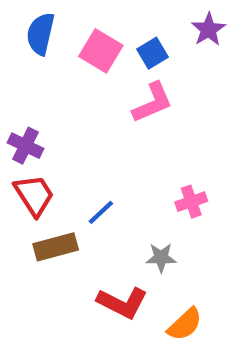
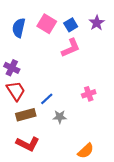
purple star: (208, 29) -> (97, 23), moved
blue semicircle: (41, 34) -> (19, 28), moved
gray star: (161, 258) -> (60, 117), moved
red L-shape: (122, 303) -> (28, 144), moved

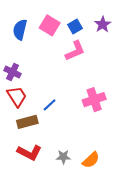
pink cross: (89, 94) -> (94, 100), size x1.5
gray star: (60, 117) -> (63, 157), moved

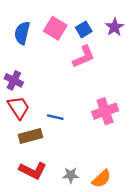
blue line: (50, 105) -> (55, 117), turned 56

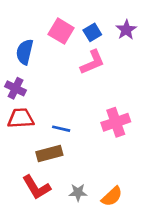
blue semicircle: (22, 33) -> (25, 52), moved
red trapezoid: (19, 108) -> (21, 118), turned -60
brown rectangle: (30, 136) -> (49, 153), moved
red L-shape: (33, 170) -> (36, 187), turned 32

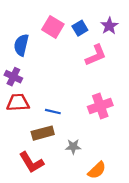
pink L-shape: (92, 62) -> (96, 55), moved
gray star: (78, 192) -> (73, 147), moved

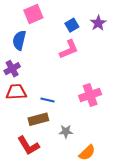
pink square: (53, 27) -> (33, 14), moved, turned 36
pink L-shape: (96, 55) -> (69, 49), moved
purple cross: (13, 77) -> (12, 69), turned 35

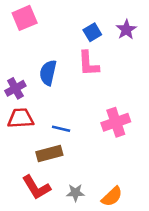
pink square: (33, 14) -> (25, 18), moved
blue semicircle: (19, 40) -> (48, 73), moved
pink L-shape: (69, 49) -> (88, 64), turned 110
gray star: (66, 131) -> (75, 193), moved

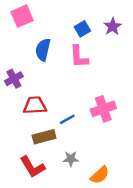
blue semicircle: (48, 73) -> (43, 50), moved
red trapezoid: (21, 118) -> (35, 105), moved
blue line: (61, 129) -> (67, 119), moved, turned -42
gray star: (75, 193) -> (71, 159), moved

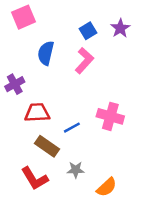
pink L-shape: (79, 57) -> (84, 61), turned -135
pink cross: (103, 109) -> (110, 116), turned 35
brown rectangle: (44, 137) -> (47, 146), turned 50

